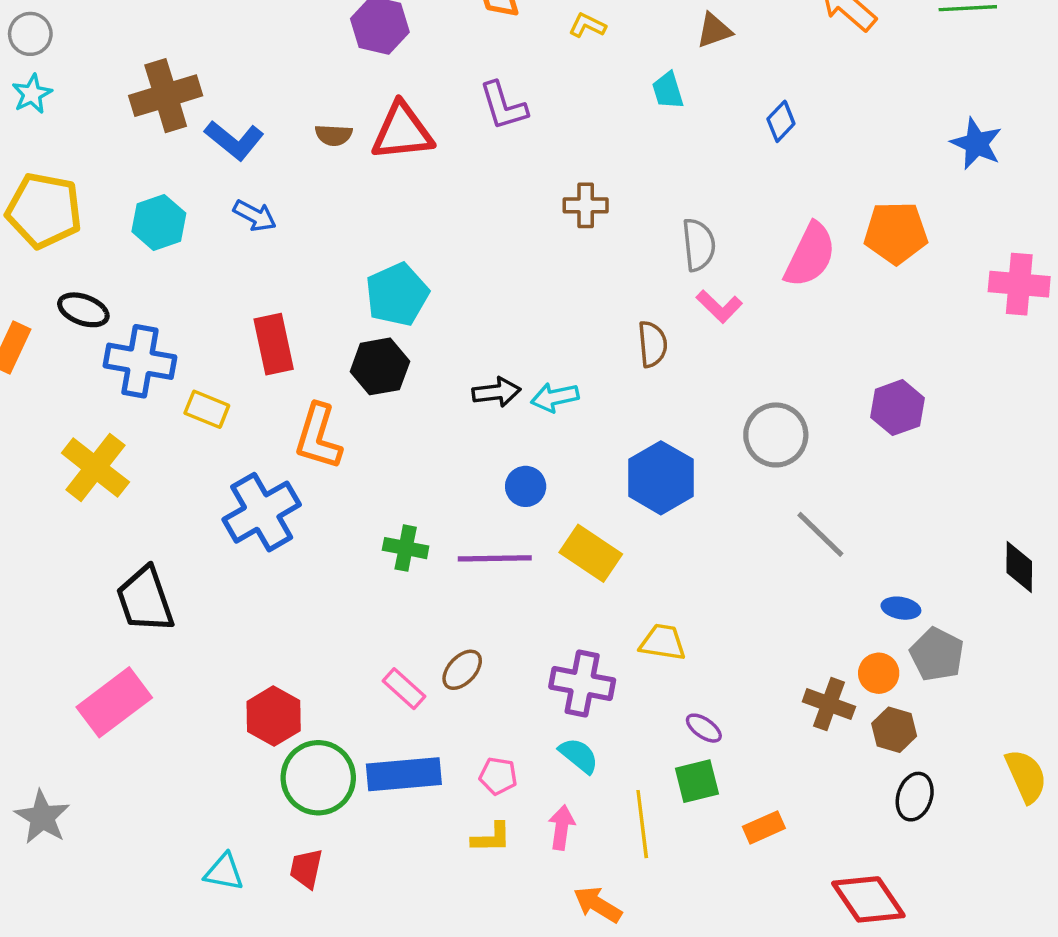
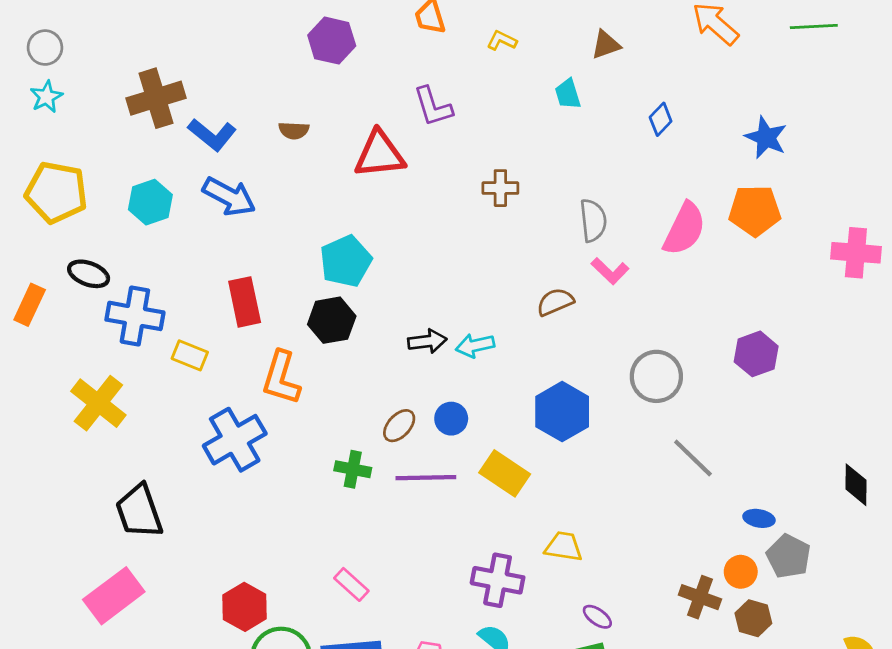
red triangle: (402, 132) -> (379, 154), moved
blue star: (976, 144) -> (766, 137), moved
blue arrow: (255, 216) -> (229, 197), size x1.5
brown semicircle: (652, 344) -> (555, 302), turned -108
brown ellipse: (462, 670) -> (399, 426), moved

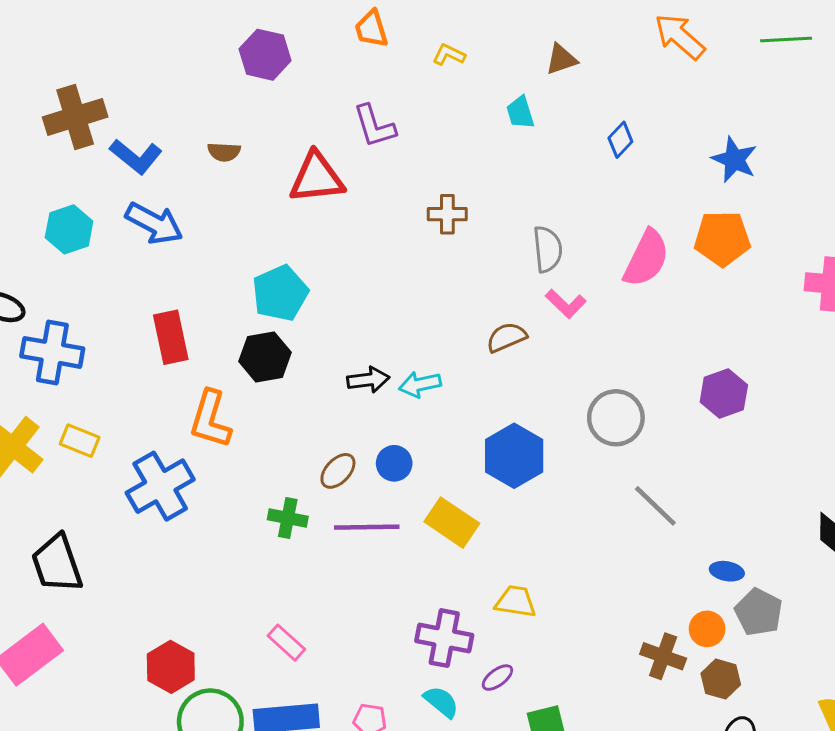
yellow rectangle: (190, 355) -> (80, 441), moved
purple ellipse: (597, 617) -> (497, 678), moved, turned -72

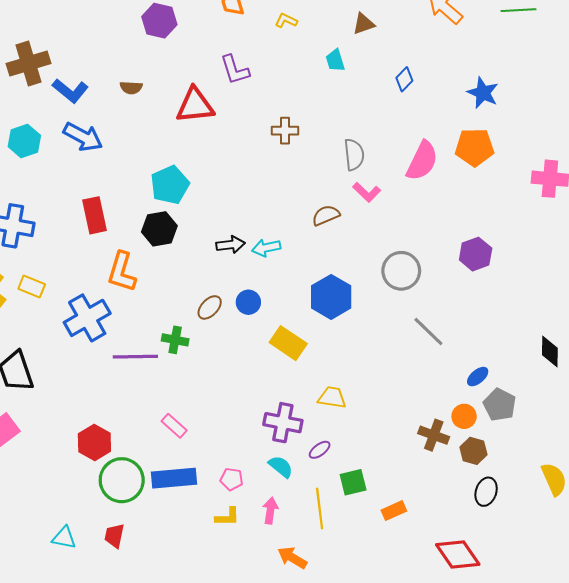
purple line: (367, 527) -> (135, 357), moved
blue ellipse: (727, 571) -> (478, 377), turned -50

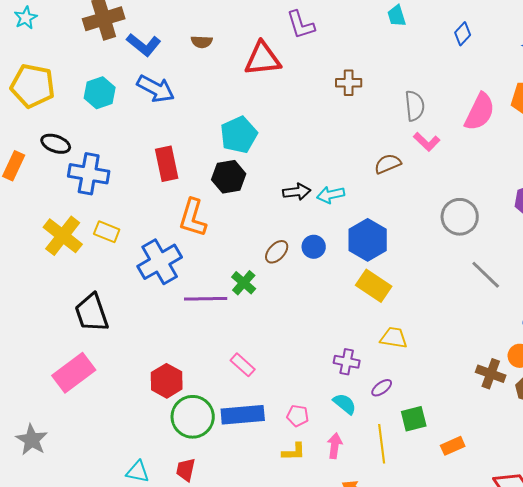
blue hexagon: (331, 297) -> (368, 240), moved
green cross: (175, 340) -> (244, 283), turned 30
yellow rectangle: (288, 343) -> (374, 286), moved
purple cross: (283, 423) -> (347, 362), size x0.7

